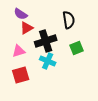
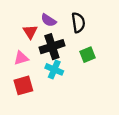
purple semicircle: (21, 14) -> (49, 20), moved
red triangle: (27, 28) -> (30, 32), turned -32

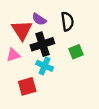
red triangle: (30, 32) -> (22, 30), size x1.5
red square: (23, 85) -> (27, 86), moved

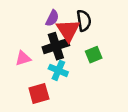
purple semicircle: (39, 19) -> (52, 18), turned -96
red triangle: (22, 30) -> (68, 30), moved

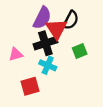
purple semicircle: (52, 18) -> (42, 18), size x1.5
black semicircle: (84, 21) -> (71, 20), turned 36

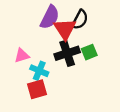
black cross: (45, 43) -> (67, 53), moved
cyan cross: (48, 65) -> (39, 71), moved

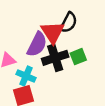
purple semicircle: (50, 17) -> (37, 44), moved

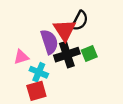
purple semicircle: (37, 44) -> (49, 42), turned -45

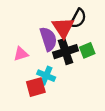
cyan cross: (39, 72) -> (46, 76), moved

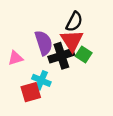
red triangle: (63, 28) -> (72, 40), moved
green square: (87, 50) -> (84, 55), turned -35

